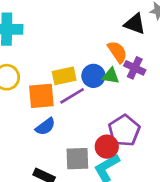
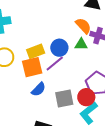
yellow rectangle: (64, 76) -> (36, 51), moved
blue circle: (93, 76) -> (59, 48), moved
gray square: (77, 159) -> (64, 99), moved

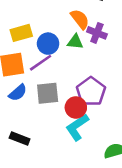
yellow rectangle: (36, 51) -> (21, 33), moved
gray square: (64, 99) -> (48, 93), moved

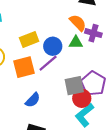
blue semicircle: (18, 93) -> (33, 100), moved
gray square: (48, 93) -> (74, 86), moved

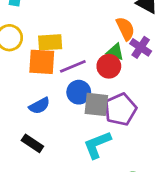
yellow rectangle: (29, 39) -> (50, 42), moved
blue circle: (53, 46) -> (79, 92), moved
red circle: (82, 98) -> (109, 66), moved

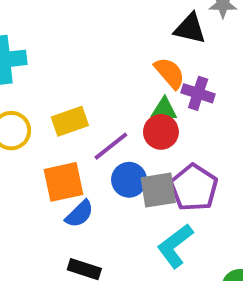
orange square: (42, 62) -> (63, 182), moved

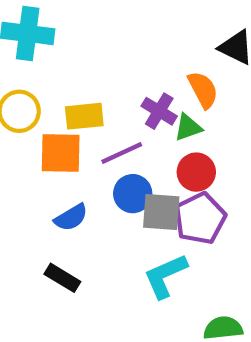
purple cross: (198, 93) -> (159, 111), moved
green triangle: (164, 110) -> (188, 127), turned -36
red circle: (161, 132) -> (196, 172), moved
orange square: (63, 182) -> (61, 153), moved

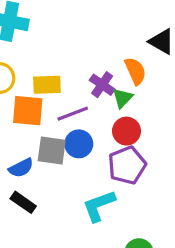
green triangle: (188, 127) -> (123, 98), turned -30
gray square: (161, 212) -> (52, 150), moved
blue semicircle: (71, 218) -> (21, 168), moved

